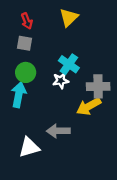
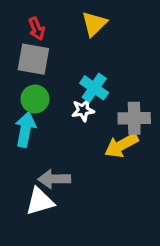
gray square: (24, 43) -> (33, 59), size x1.5
gray arrow: (58, 131) -> (54, 179), moved

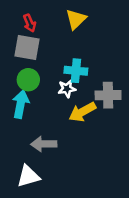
cyan cross: (94, 88) -> (76, 71), turned -30
yellow arrow: (121, 145) -> (82, 112), moved
white triangle: (40, 201) -> (28, 176), moved

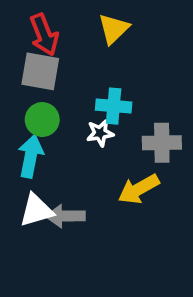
red arrow: (30, 23) -> (44, 35), size x1.5
yellow arrow: (82, 112) -> (139, 189), moved
white triangle: (28, 176) -> (36, 210), moved

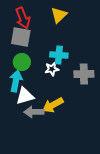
yellow arrow: (139, 189) -> (53, 105), moved
white triangle: (36, 210) -> (25, 96), moved

